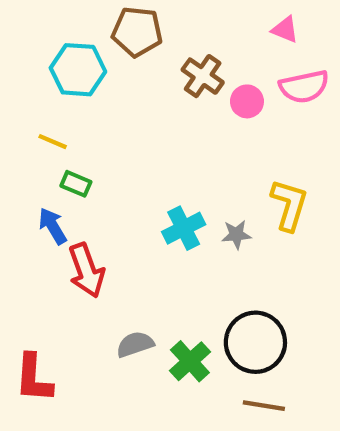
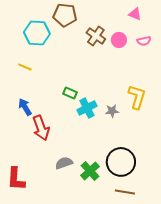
pink semicircle: (304, 87) -> (144, 41), size x0.6
pink circle: (247, 101) -> (119, 40), moved
green rectangle: (76, 184) -> (70, 93), moved

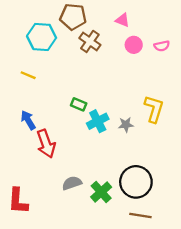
pink triangle: (135, 14) -> (122, 20), moved
brown cross: (96, 36) -> (90, 41), moved

